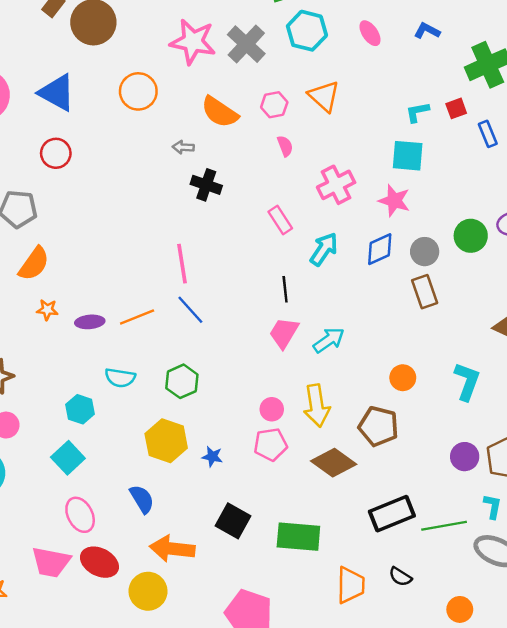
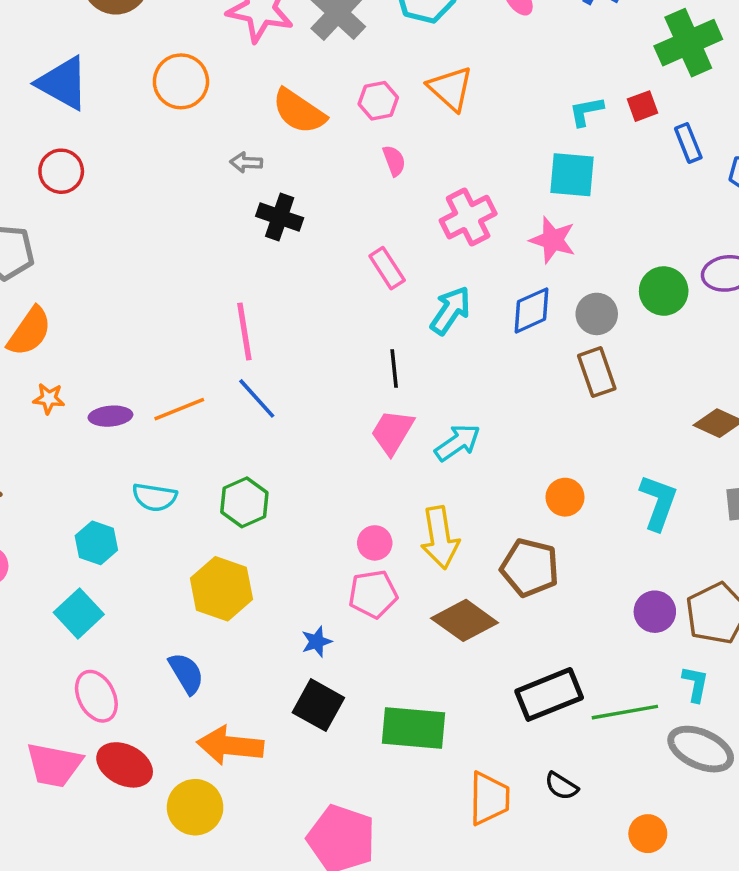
blue star: (212, 457) -> (317, 642), moved, turned -30

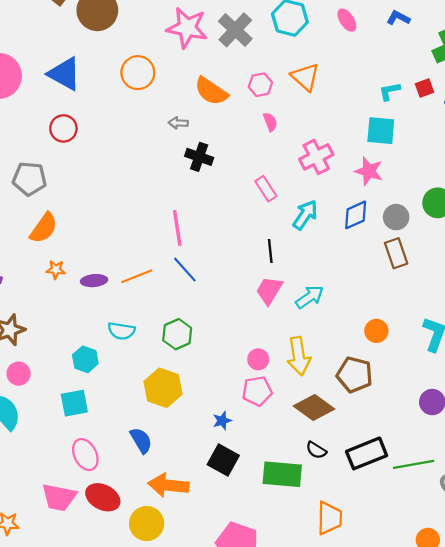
cyan square: (79, 613) -> (74, 403), turned 32
black semicircle: (561, 786) -> (316, 450), moved

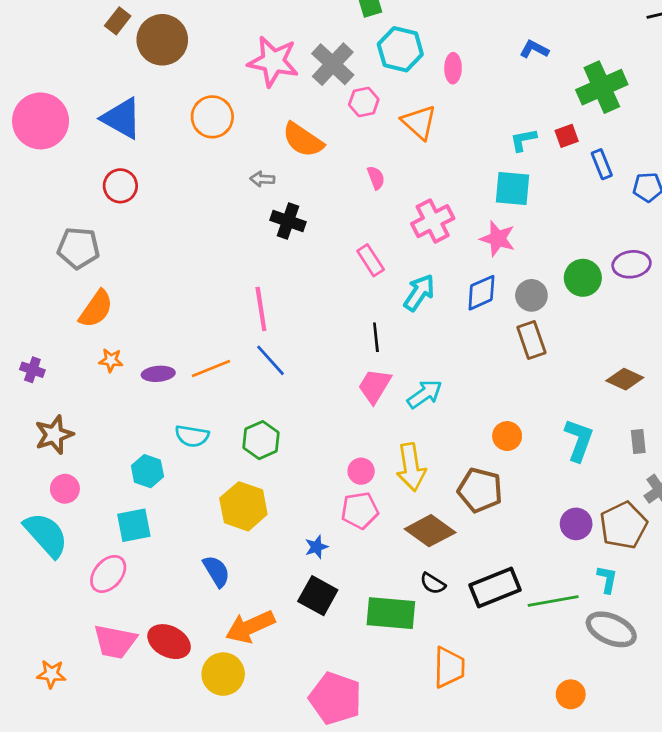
pink ellipse: (347, 20) -> (453, 68), moved, turned 35
pink hexagon: (260, 85) -> (364, 102), moved
pink ellipse: (85, 455) -> (108, 574), moved, turned 68
orange arrow: (168, 485) -> (250, 627), turned -30

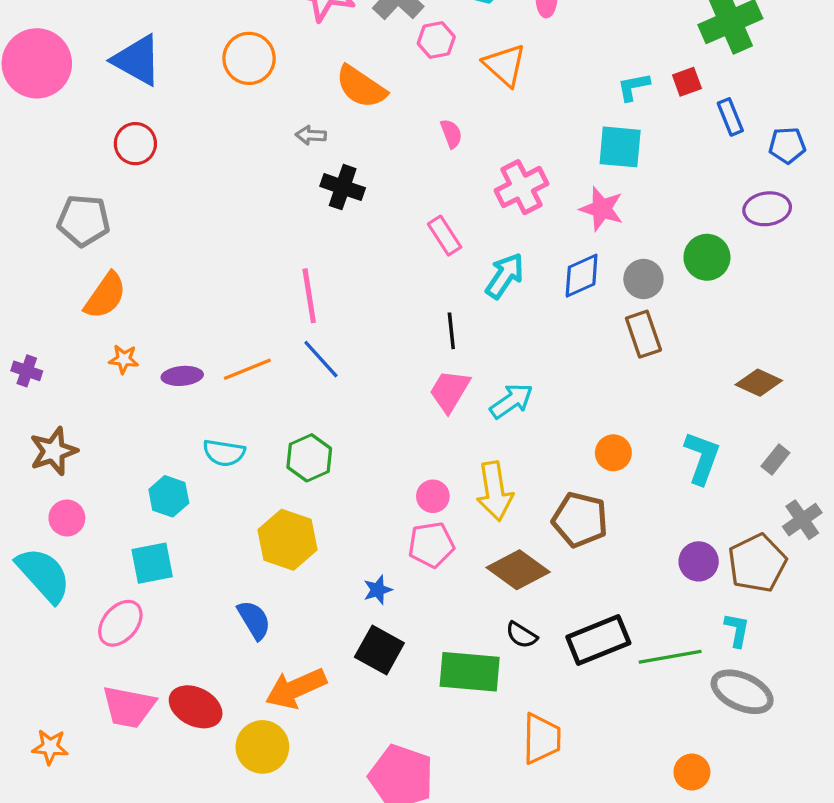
purple ellipse: (632, 264) -> (767, 209), moved
gray rectangle: (638, 441) -> (775, 459), turned 45

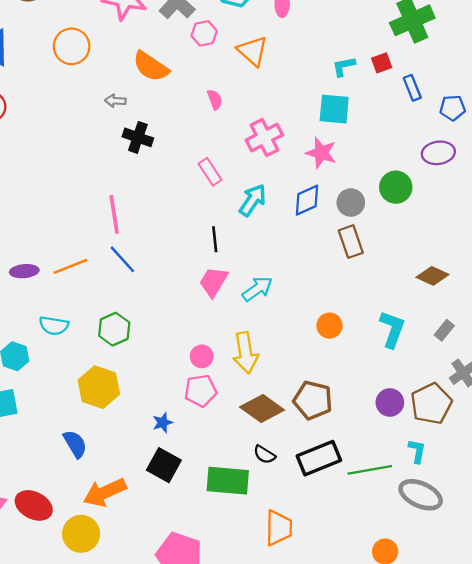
brown pentagon: (580, 520) -> (313, 400), moved

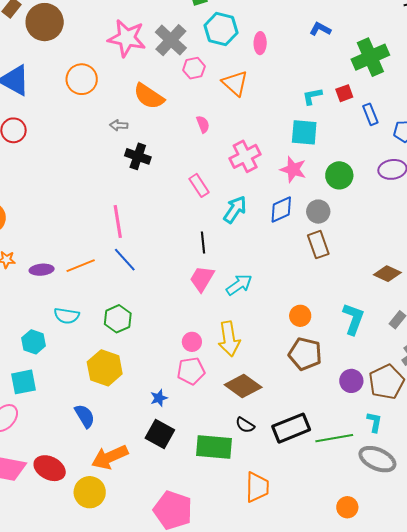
green circle: (396, 187) -> (339, 175), moved
brown pentagon: (313, 400) -> (305, 354), moved

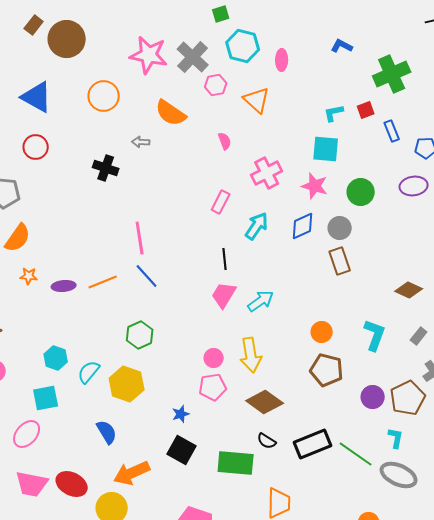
black cross: (138, 156) -> (106, 168), moved
pink rectangle: (199, 185) -> (221, 202), turned 60
cyan semicircle: (67, 316) -> (89, 372), moved, turned 120
green line: (334, 438) -> (356, 454), turned 45

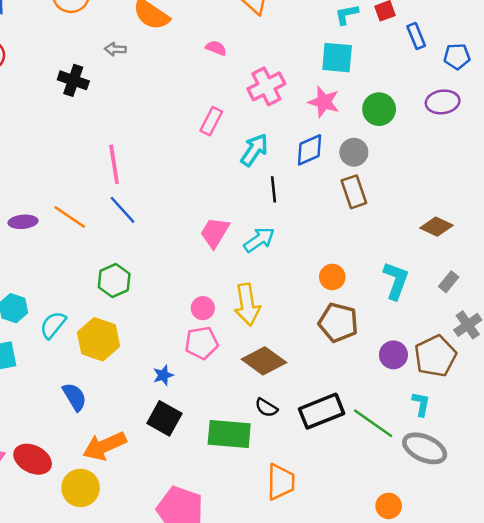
pink semicircle: (225, 141) -> (216, 48), turned -48
black line: (225, 259) -> (274, 189), moved
orange line: (103, 282) -> (70, 217), turned 56

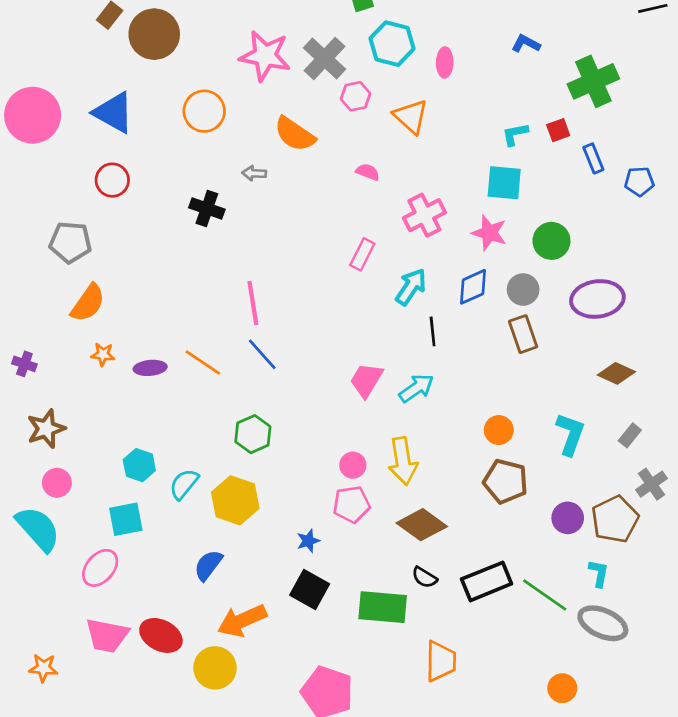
purple ellipse: (443, 102) -> (597, 299), moved, size x1.4
blue semicircle: (75, 397) -> (208, 565), turned -112

